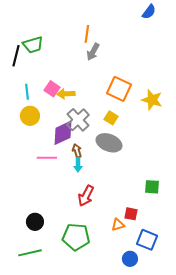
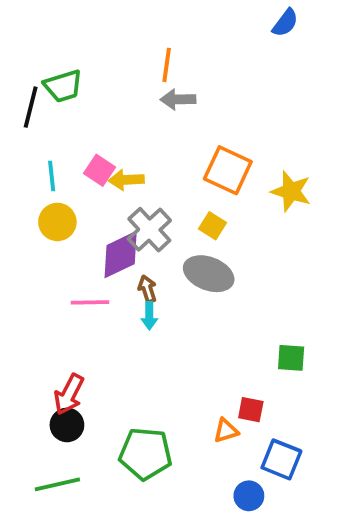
gray arrow: (93, 52) -> (178, 99), turned 60
red arrow: (86, 196) -> (69, 394), moved

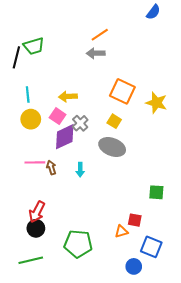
orange line: (167, 65) -> (100, 35), moved, turned 48
pink square: (100, 170) -> (58, 116), moved
gray cross: (149, 230) -> (80, 123), size x0.7
brown arrow: (147, 289) -> (51, 168), moved
pink line: (90, 302) -> (35, 162), moved

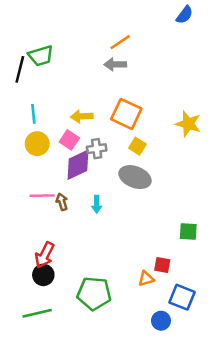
orange square: (122, 91) -> (126, 114), moved
gray cross: (80, 123) -> (97, 149), turned 35

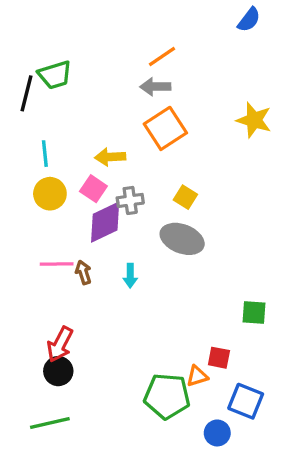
orange square: (126, 114) -> (165, 128), moved, turned 32
yellow star: (188, 124) -> (254, 120), moved
green pentagon: (94, 293) -> (167, 396), moved

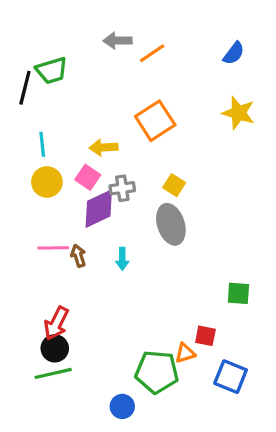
blue semicircle: (249, 20) -> (234, 53), moved
gray arrow: (155, 87) -> (118, 41), moved
gray ellipse: (182, 239) -> (171, 224), turned 51
green line: (50, 423) -> (53, 373), moved
blue circle: (217, 433) -> (122, 406), moved

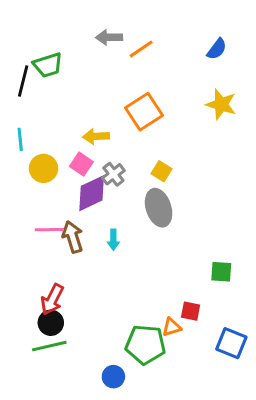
cyan line: (42, 144) -> (20, 139), moved
gray cross: (122, 188) -> (113, 174), turned -30
brown arrow: (78, 256) -> (73, 237), size x1.5
blue square: (231, 377) -> (231, 343), moved

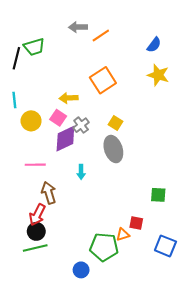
blue semicircle: (217, 49) -> (154, 45), moved
brown arrow: (73, 237) -> (49, 193), moved

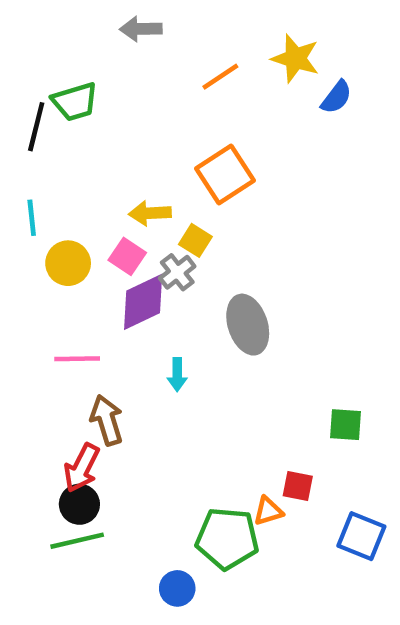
gray arrow: (78, 27) -> (141, 29), moved
yellow star: (158, 75) -> (295, 58), moved
yellow square: (115, 123) -> (195, 240), moved

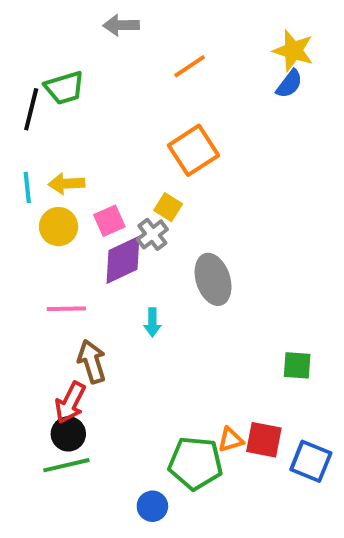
yellow star: (295, 58) -> (293, 51), moved
yellow arrow: (150, 213) -> (66, 184), moved
pink square: (127, 256) -> (109, 221), turned 32
red square: (298, 486) -> (264, 440), moved, size x1.4

